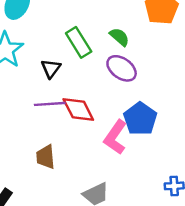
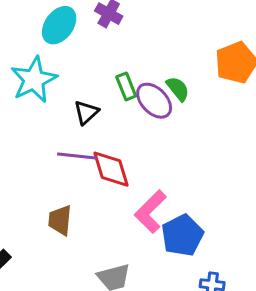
green rectangle: (79, 42) -> (126, 86), size x0.7
purple ellipse: (122, 68) -> (154, 101), moved
blue pentagon: (140, 119) -> (182, 235), moved

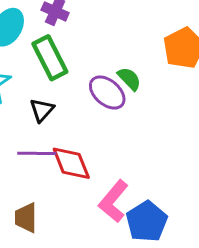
green rectangle: (126, 86) -> (50, 58), moved, size x1.6

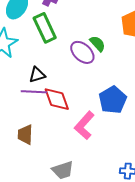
black triangle: (42, 110) -> (37, 75), moved, turned 30
blue pentagon: (147, 222) -> (113, 100), moved

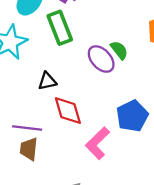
purple line: (34, 92) -> (27, 128), moved

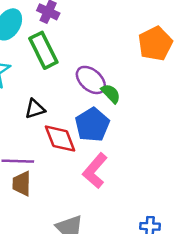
green semicircle: (119, 50) -> (111, 94), moved
blue pentagon: (132, 116) -> (92, 125), moved

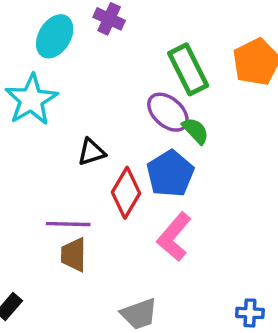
green rectangle: (43, 50) -> (188, 69), moved
red diamond: (60, 139) -> (126, 193), turned 52

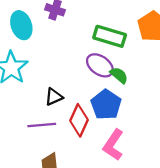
cyan ellipse: (55, 36) -> (21, 25), turned -44
green rectangle: (188, 69) -> (110, 36), turned -40
purple line: (68, 224) -> (42, 125), moved

